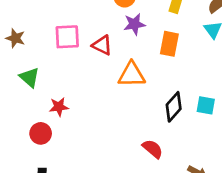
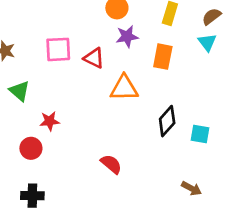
cyan square: (206, 105) -> (200, 134), moved
red semicircle: (153, 149) -> (111, 164), moved

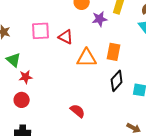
purple star: (127, 37) -> (100, 19), moved
orange rectangle: (163, 57) -> (114, 52), moved
red star: (50, 121) -> (26, 77), moved

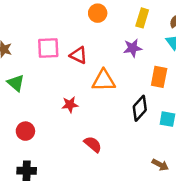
purple star: (100, 19) -> (133, 48), moved
orange rectangle: (114, 52) -> (159, 77), moved
red star: (26, 77) -> (70, 105), moved

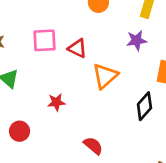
orange triangle: (104, 81) -> (105, 76), turned -40
red star: (70, 105) -> (56, 102), moved

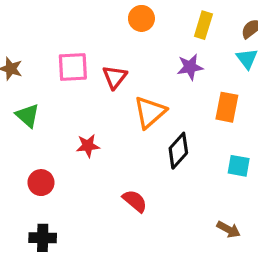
red triangle: (77, 48) -> (115, 77), turned 42
black diamond: (144, 106) -> (178, 151), moved

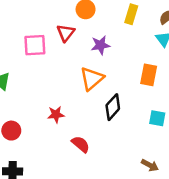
purple star: (190, 67) -> (100, 45), moved
red triangle: (115, 77) -> (66, 33), moved
red star: (88, 146) -> (56, 114), moved

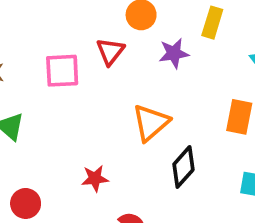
purple star: (100, 45) -> (174, 53), moved

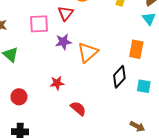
purple star: (174, 53) -> (63, 42), moved
black diamond: (183, 167) -> (119, 77), moved

